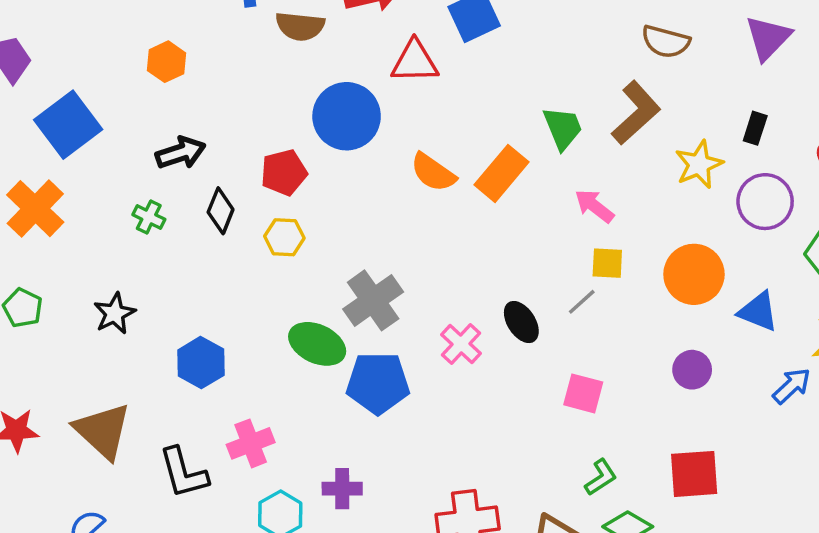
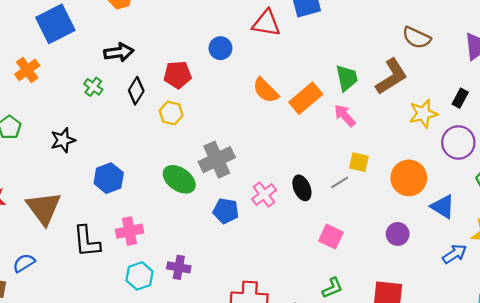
blue circle: (347, 116) -> (220, 48), size x0.6
pink arrow: (594, 206) -> (345, 116), moved
orange cross: (35, 209) -> (27, 70), size x0.7
blue pentagon: (378, 383) -> (226, 211), moved, size x0.7

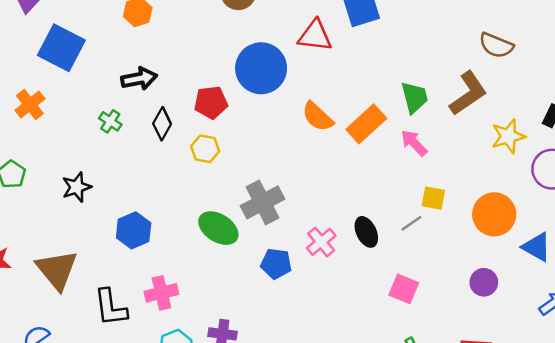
blue square: (55, 24) -> (61, 48), turned -33
blue circle: (220, 48) -> (261, 68), size x1.8

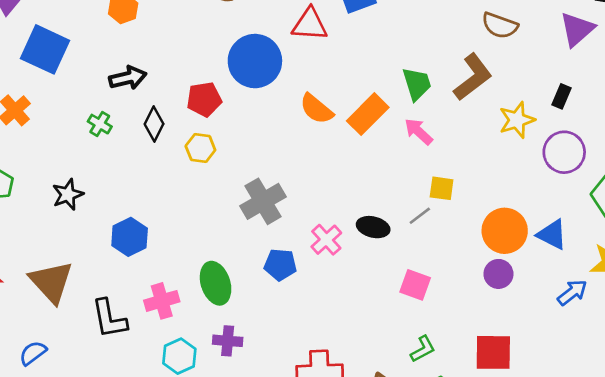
orange circle: (494, 214) -> (505, 231), moved
green ellipse: (218, 228) -> (216, 283), moved, turned 42
black ellipse: (366, 232) -> (373, 227), turned -48

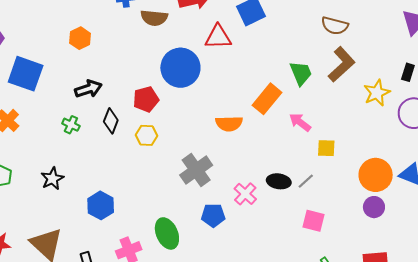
brown semicircle: (500, 25) -> (335, 26), moved
orange semicircle: (316, 109) -> (229, 124), moved, turned -36
pink arrow: (419, 131) -> (300, 122), moved
gray line: (420, 216) -> (306, 181), moved

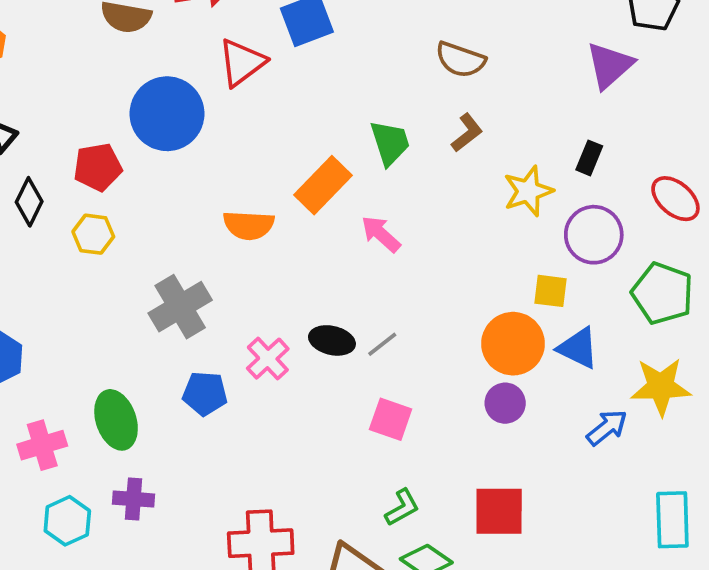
red triangle: (218, 37) -> (242, 62), turned -40
brown L-shape: (341, 64) -> (467, 133), size x0.6
yellow square: (326, 148) -> (551, 291), moved

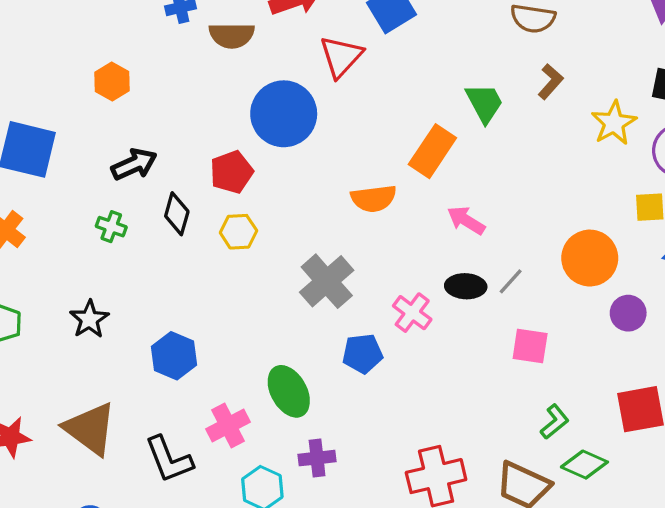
pink arrow: (381, 234) -> (466, 220), moved
orange circle: (513, 344) -> (590, 258), moved

